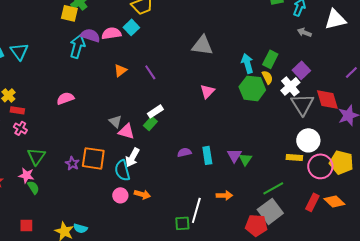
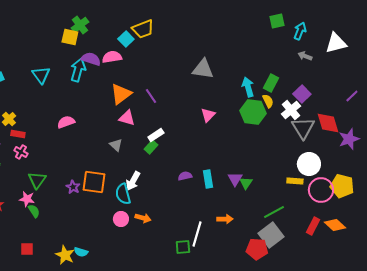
cyan square: (131, 27) -> (126, 39), moved
cyan triangle: (19, 51) -> (41, 75), moved
orange triangle: (120, 70) -> (121, 94), size x1.6
pink triangle: (126, 131) -> (127, 118), moved

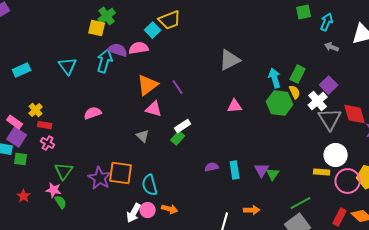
gray triangle: (203, 69) -> (230, 60), turned -35
pink triangle: (208, 115) -> (235, 106), turned 42
white arrow: (133, 181) -> (134, 213), moved
purple star: (73, 187) -> (100, 178), size x1.6

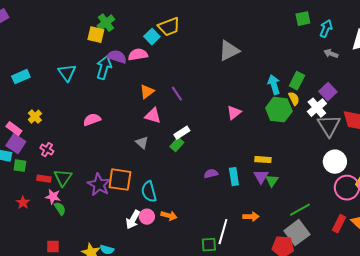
gray triangle: (230, 60) -> (229, 51), moved
orange triangle: (148, 85) -> (147, 92), size x0.7
pink triangle: (235, 106) -> (234, 113), turned -35
red rectangle: (45, 125) -> (44, 179), moved
yellow rectangle: (322, 172) -> (263, 160), moved

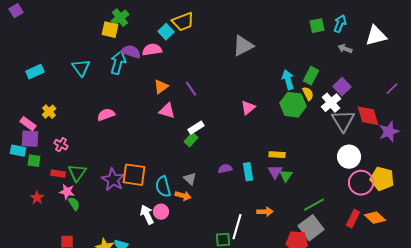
green square: (303, 19) -> (317, 26), moved
gray triangle: (142, 143) -> (190, 179), moved
purple square: (16, 144) -> (30, 139), turned -30
orange arrow: (169, 216) -> (183, 196), moved
white arrow: (133, 220) -> (147, 215), turned 126

